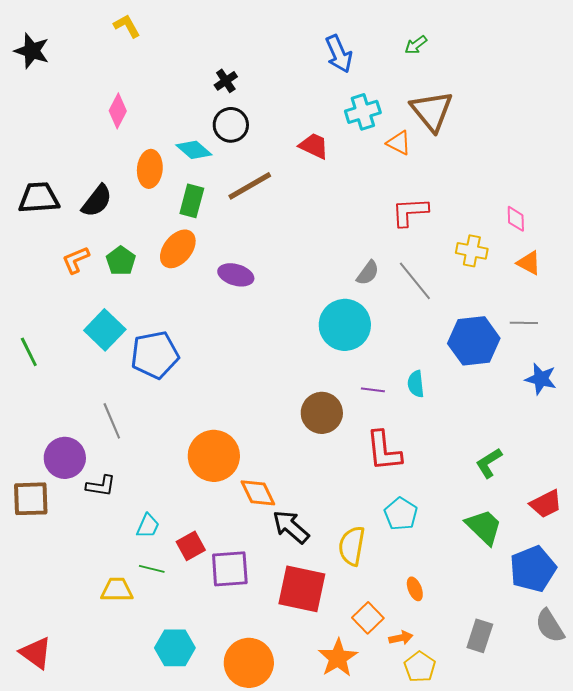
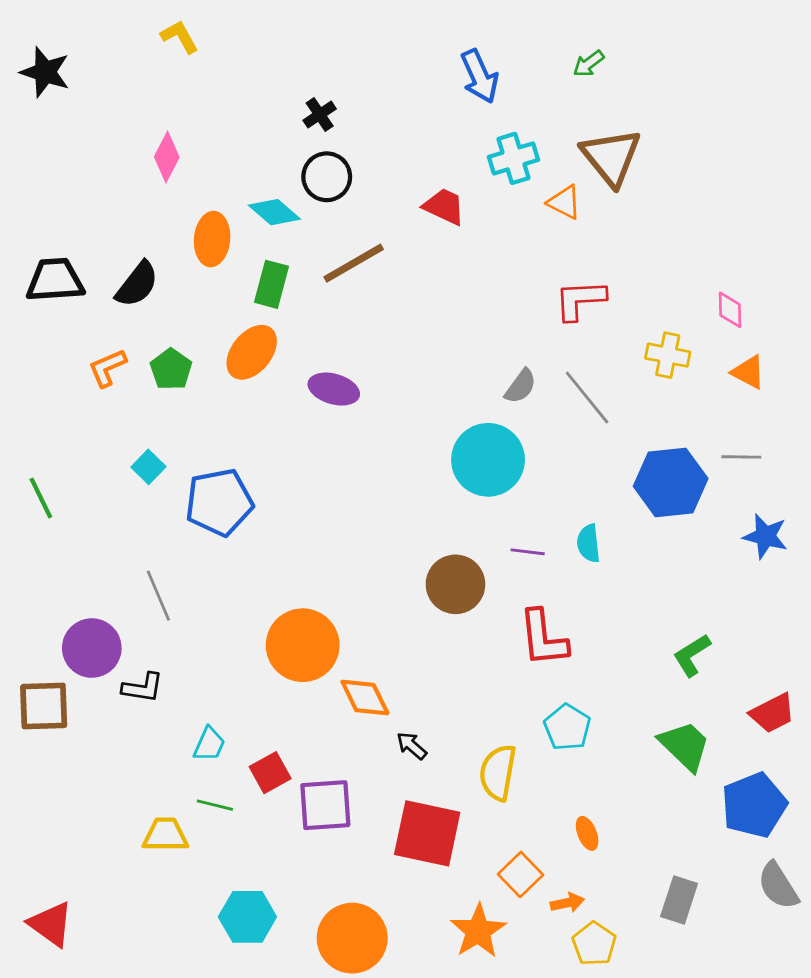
cyan square: (105, 330) -> (148, 467), size x0.6
black arrow: (291, 527) -> (412, 746), size x0.6

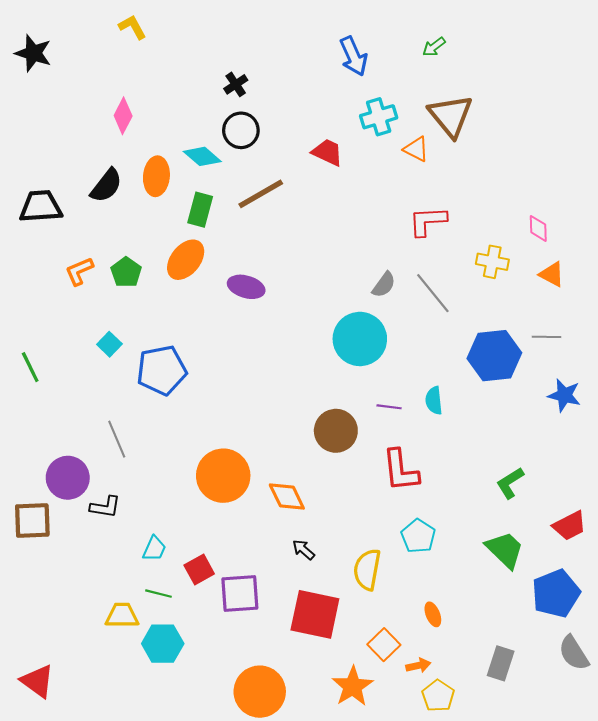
black semicircle: (137, 284) -> (106, 186), moved
orange diamond: (365, 698) -> (287, 497), moved
cyan hexagon: (247, 917) -> (163, 644), moved

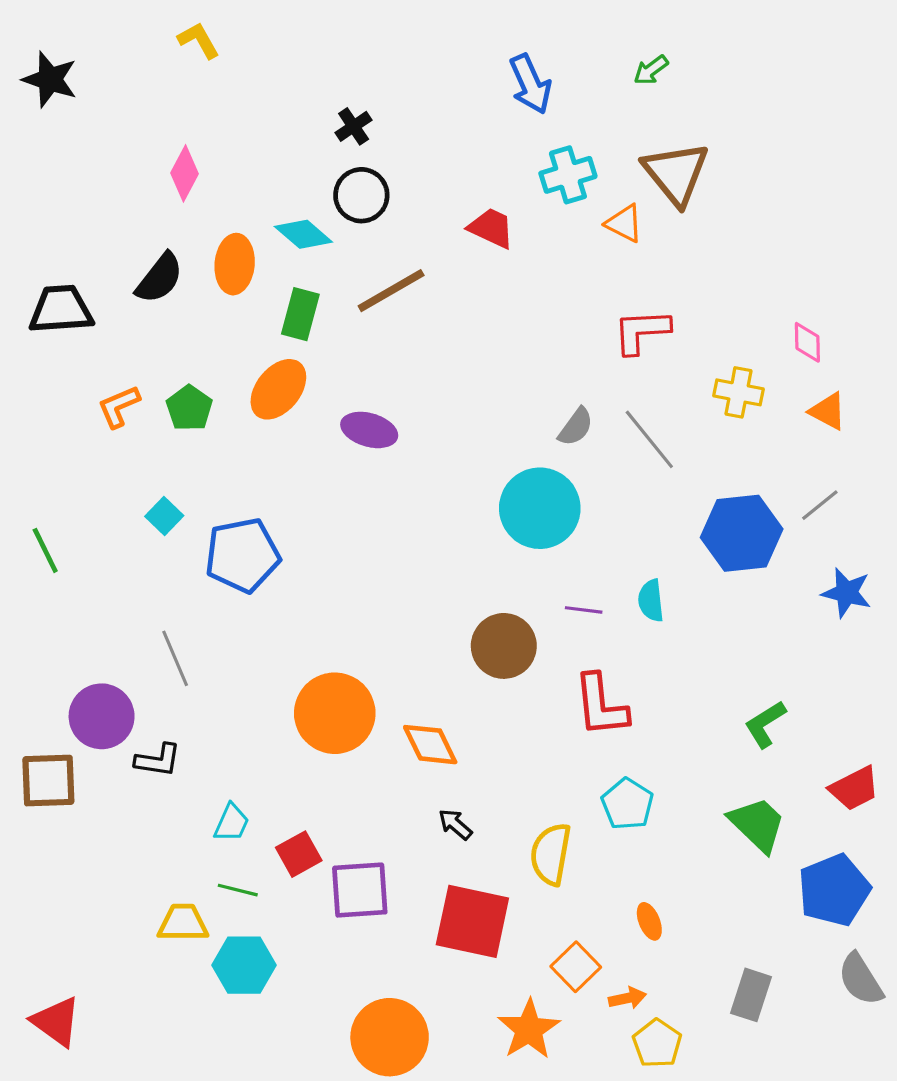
gray line: (547, 337) -> (820, 505), turned -40

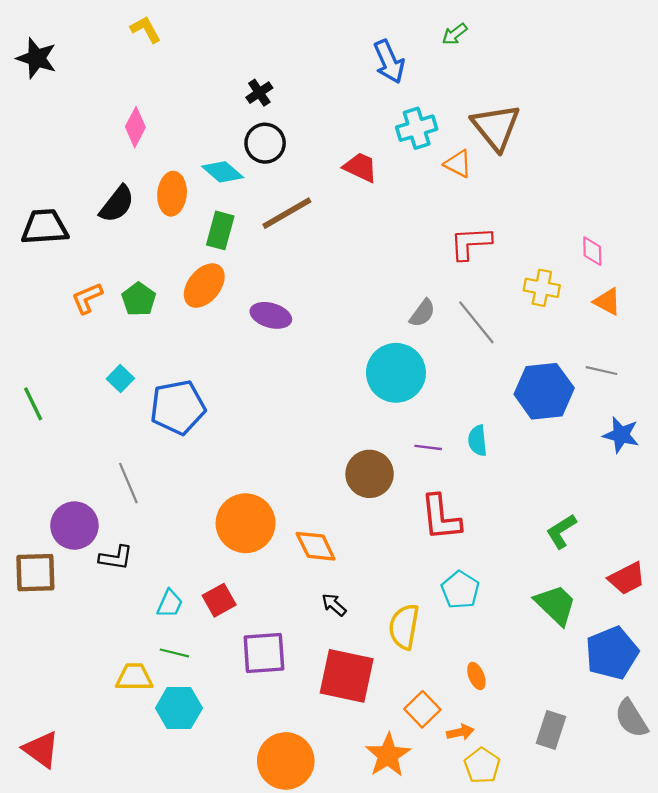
green arrow: (651, 70) -> (455, 34), moved
gray line: (820, 505) -> (602, 371), turned 52
red square: (299, 854) -> (219, 600), moved

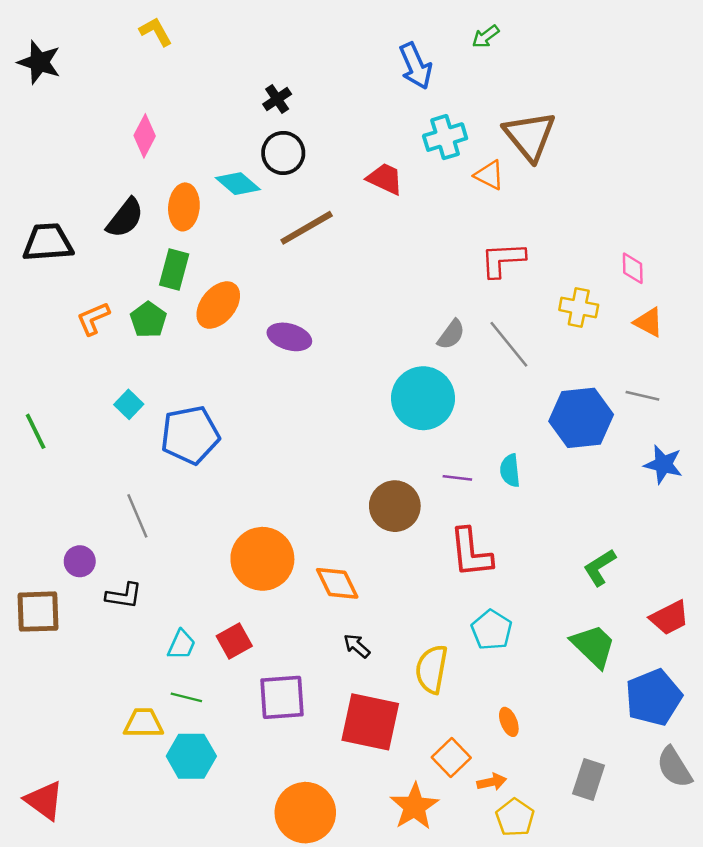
green rectangle: (220, 230) -> (174, 269), moved
purple circle: (74, 526) -> (80, 561), size x0.6

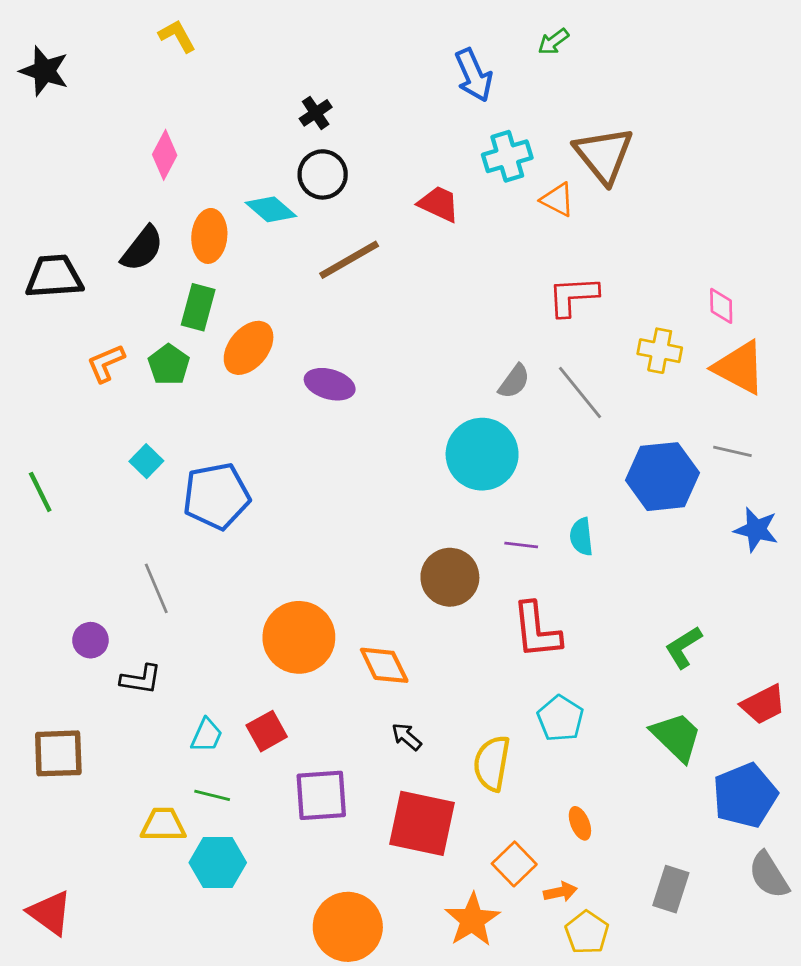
orange triangle: (649, 322) -> (739, 367), size x1.6
brown square: (38, 612) -> (58, 753), moved

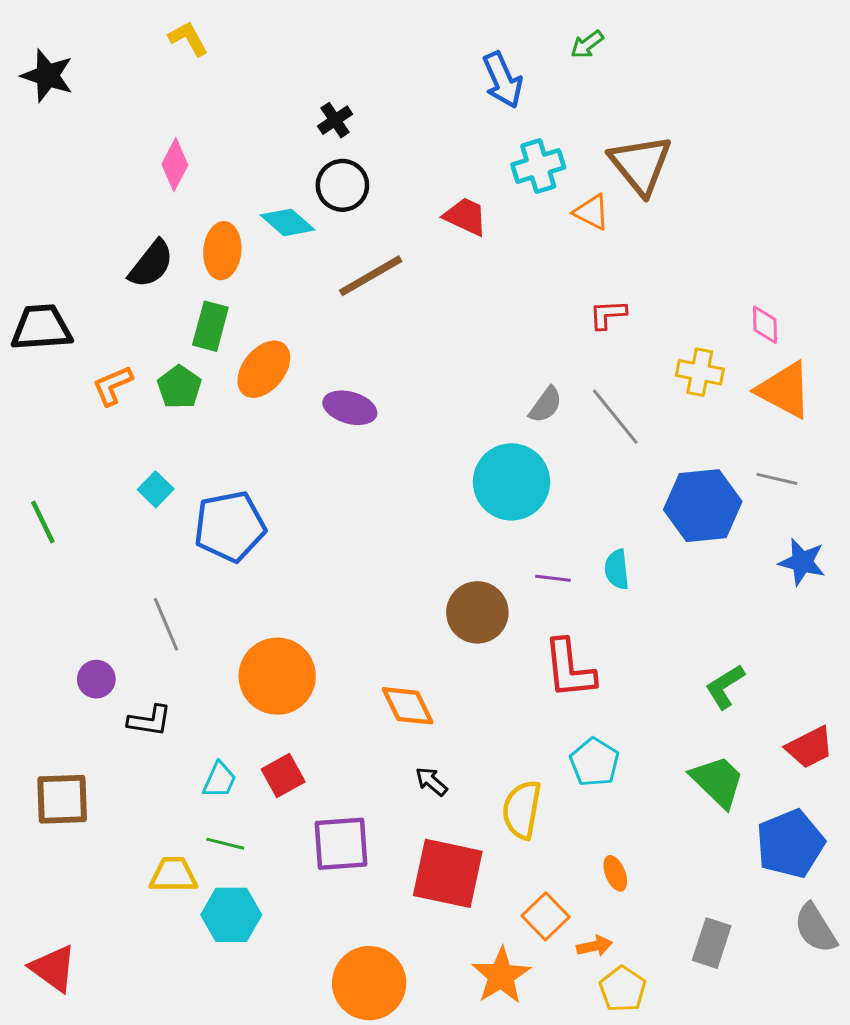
black trapezoid: (54, 277) -> (41, 328), moved
red L-shape: (573, 296) -> (608, 314), size x0.7
orange circle: (299, 637) -> (277, 676), moved

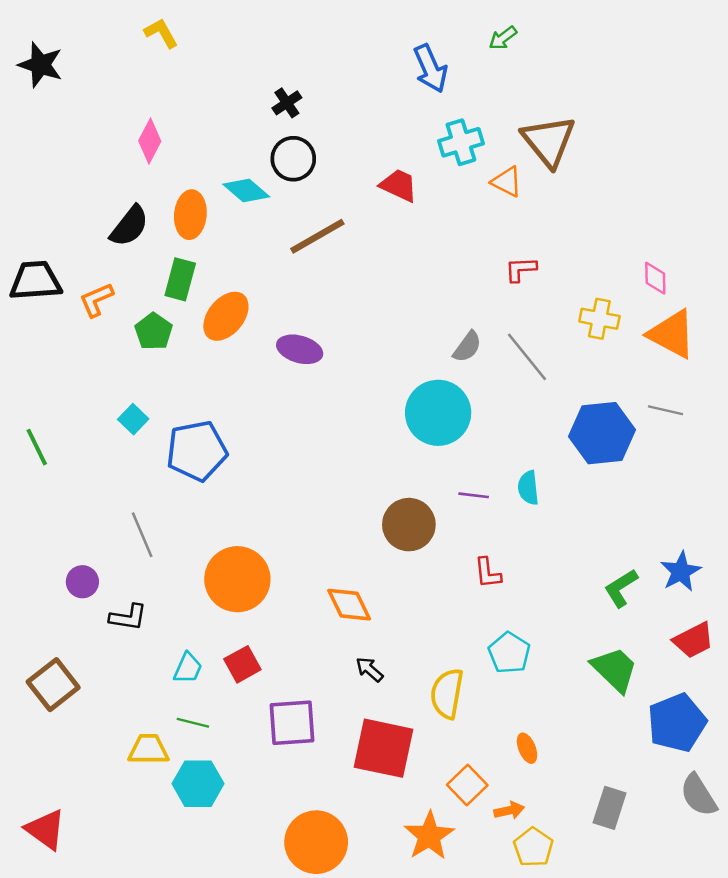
orange L-shape: (113, 386) -> (96, 300), moved
blue star: (802, 562) -> (681, 572), moved, turned 30
red L-shape: (569, 669) -> (488, 573), size x0.6
brown square: (62, 799) -> (53, 685), turned -36

